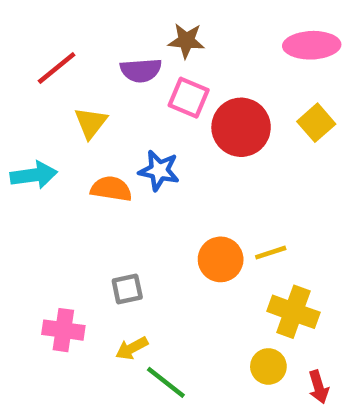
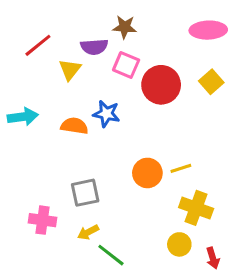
yellow triangle: (91, 123) -> (70, 70), moved
gray square: (127, 289) -> (85, 193), size x1.4

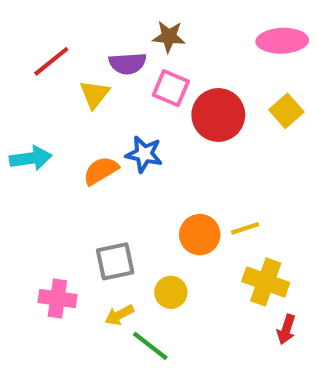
orange semicircle: (74, 126) -> (101, 171), turned -40
yellow circle: (179, 244) -> (171, 292), moved
red arrow: (213, 258) -> (286, 329), moved, turned 35

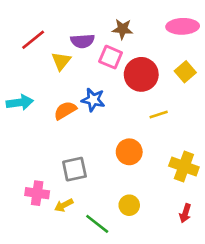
brown star: (169, 37) -> (123, 29), moved
yellow line: (245, 228) -> (159, 114), moved
yellow cross: (266, 282) -> (184, 166), moved
yellow circle: (171, 292) -> (129, 205), moved
yellow arrow: (119, 315) -> (64, 205), moved

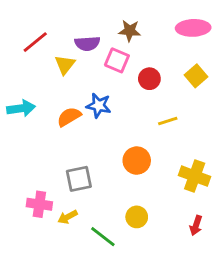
red circle: (141, 74) -> (149, 79), size x0.6

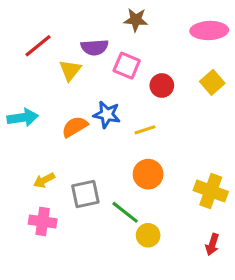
brown star: (130, 31) -> (136, 20), moved
yellow line: (168, 121) -> (145, 130), moved
yellow arrow: (68, 217) -> (44, 180), moved
green line: (103, 237) -> (125, 212), moved

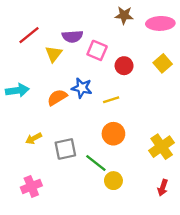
brown star: (136, 20) -> (124, 15), moved
yellow cross: (211, 191) -> (162, 147), turned 35
pink cross: (43, 222) -> (31, 186), moved, turned -30

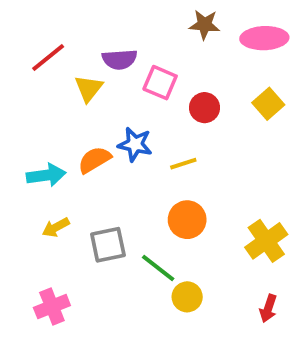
cyan arrow: (17, 90) -> (46, 175), moved

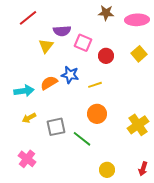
red line: (48, 57) -> (28, 18), moved
yellow circle: (187, 297) -> (107, 170), moved
pink cross: (52, 307) -> (27, 159), turned -30
red arrow: (268, 308) -> (143, 169), moved

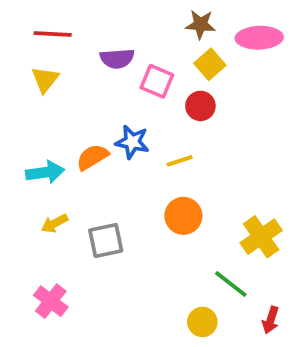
red line: (28, 18) -> (53, 34), turned 42
yellow triangle: (46, 46) -> (45, 79), moved
yellow square: (139, 54) -> (210, 64), moved
green line: (82, 139) -> (231, 284), moved

